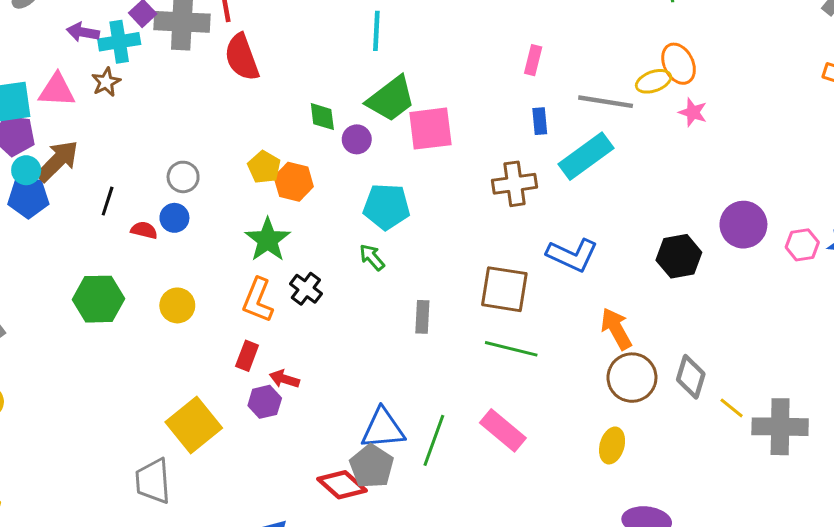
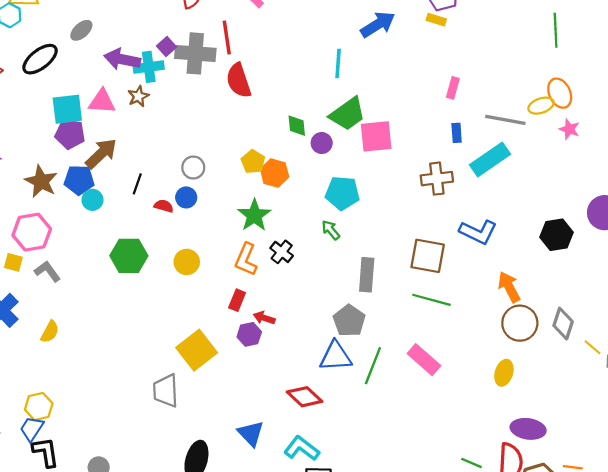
purple arrow: (83, 32) -> (122, 59), size x1.5
cyan circle: (26, 170) -> (92, 200), moved
gray rectangle: (422, 317) -> (367, 275), size x1.4
gray pentagon: (372, 466) -> (349, 321), moved

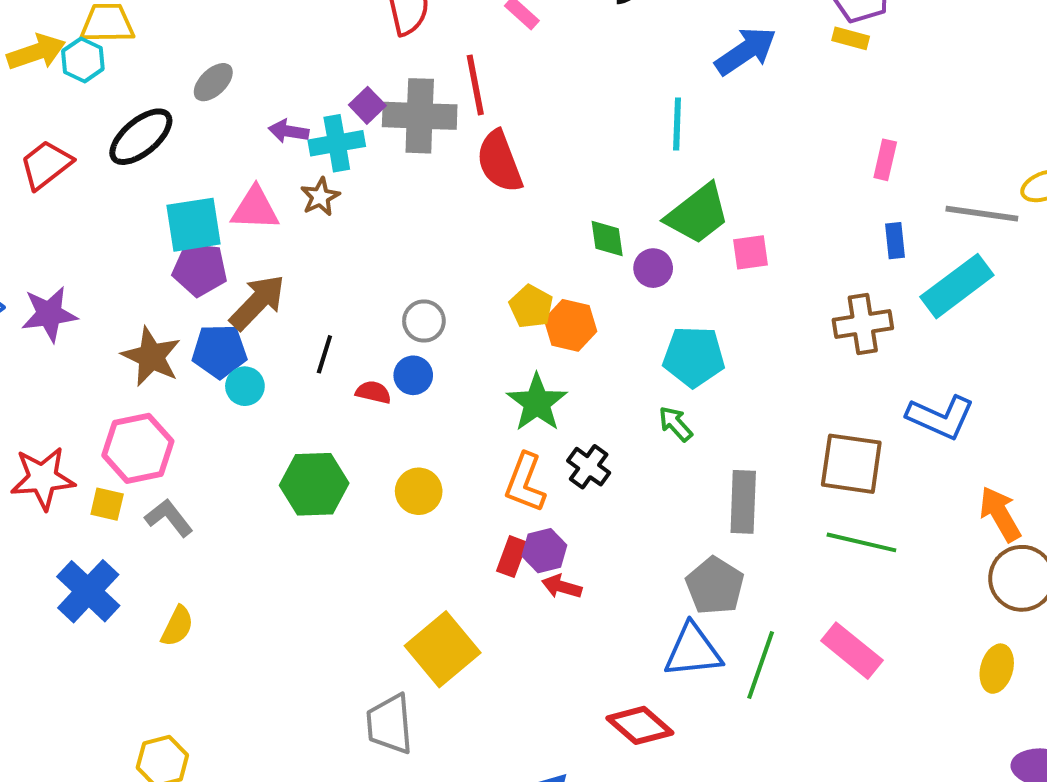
purple arrow: (122, 59) -> (289, 131), size x0.6
pink square: (376, 136) -> (750, 252), size x0.6
purple hexagon: (249, 334) -> (544, 551), moved

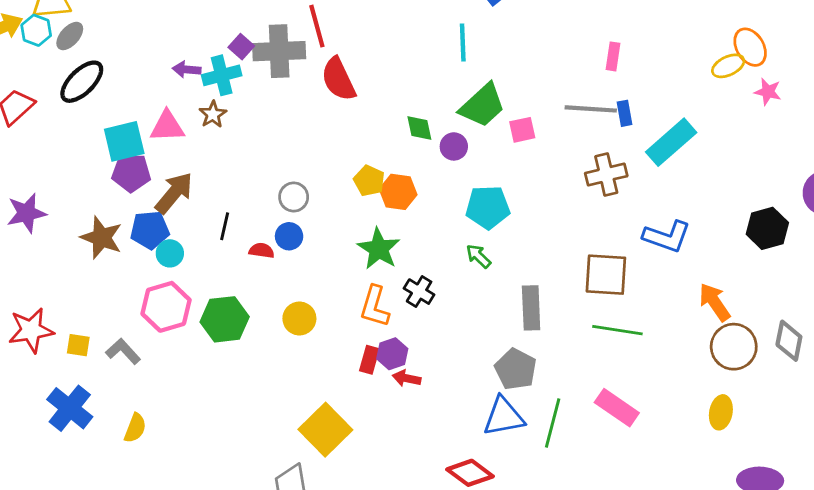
gray ellipse: (213, 82) -> (70, 36), moved
gray line: (982, 214) -> (591, 109), moved
pink hexagon: (138, 448) -> (166, 307), moved

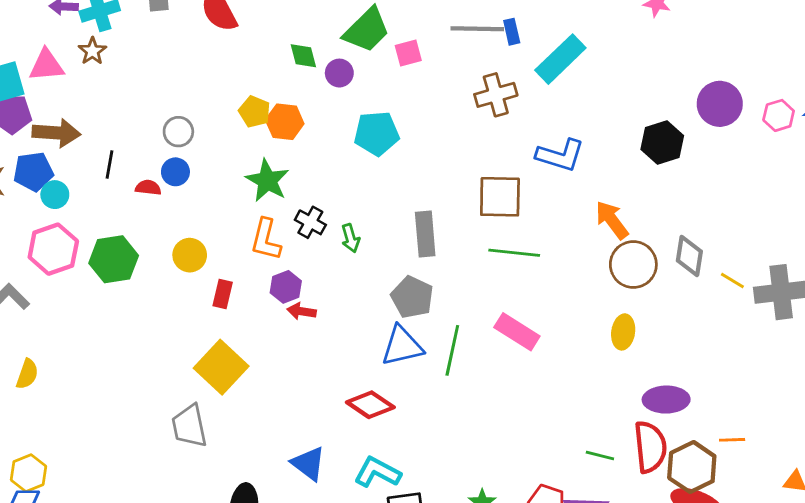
brown arrow: (174, 193) -> (56, 133), turned 57
green arrow: (478, 256) -> (351, 238), moved, turned -148
red rectangle: (369, 360) -> (223, 294), moved

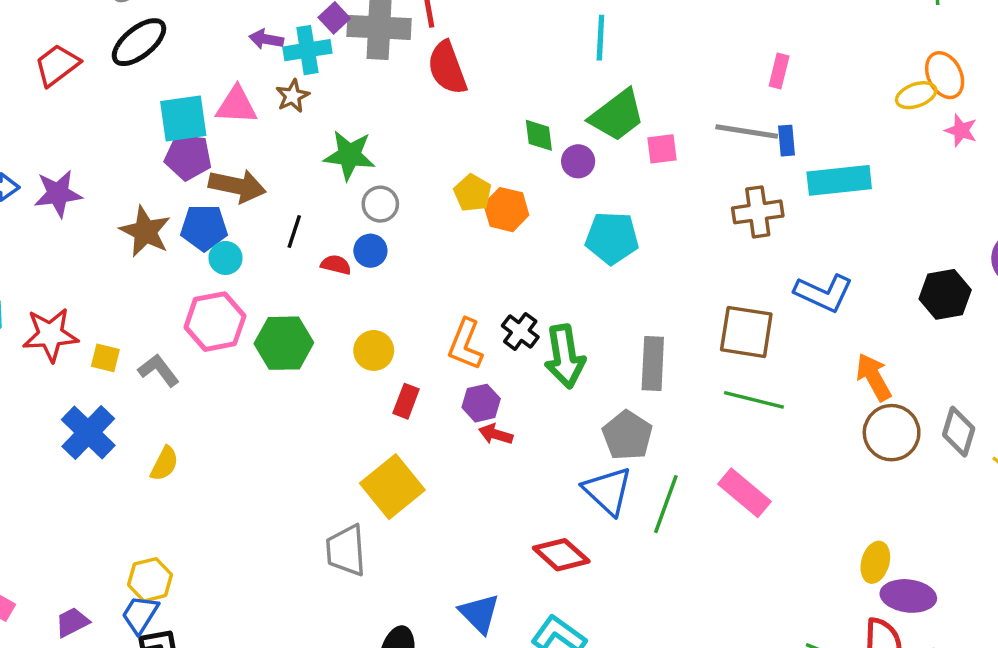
cyan rectangle: (560, 59) -> (839, 180), turned 30
green star: (267, 181) -> (349, 155), moved, turned -30
green arrow: (351, 238) -> (565, 356), size x1.8
yellow ellipse: (623, 332) -> (875, 562), moved
blue triangle: (402, 346) -> (608, 491), turned 48

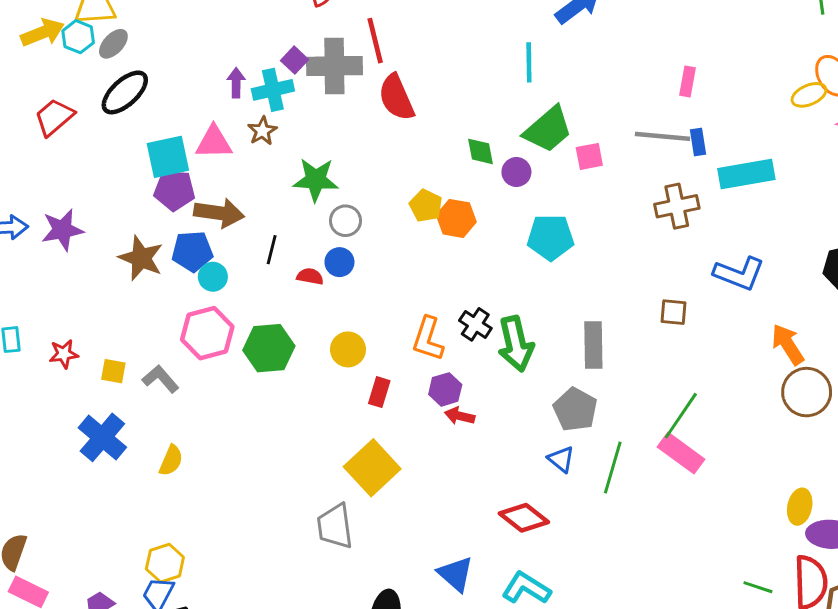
purple arrow: (266, 39) -> (236, 83), turned 84
brown square: (746, 332) -> (674, 312), size x0.6
red star: (50, 335) -> (64, 354), size x0.6
green line: (754, 400) -> (681, 416), moved, turned -66
blue triangle: (608, 491) -> (561, 459), size x0.6

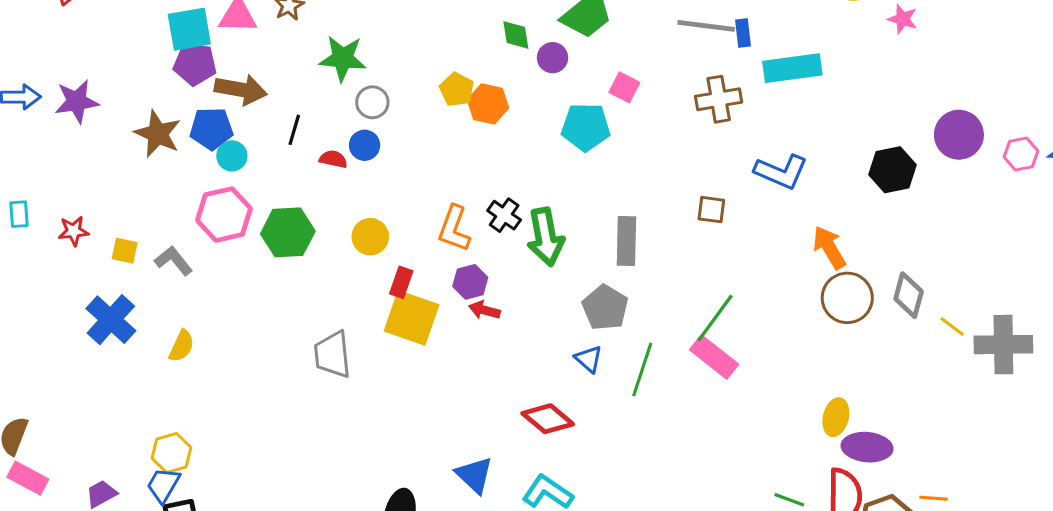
pink square: (589, 156) -> (624, 87), moved, turned 36
yellow square: (372, 468) -> (412, 318), moved, turned -30
gray trapezoid: (335, 526) -> (332, 355), moved

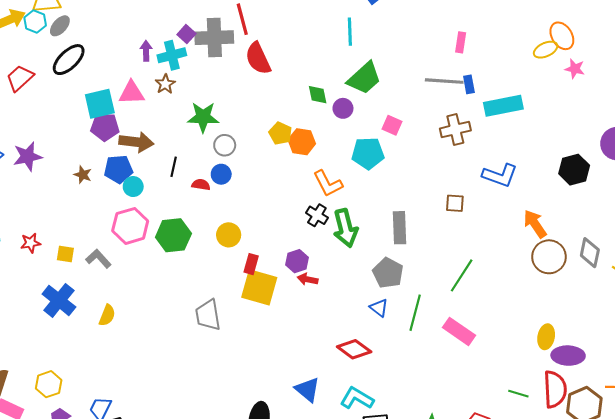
brown star: (158, 134) -> (83, 175), size x0.6
orange L-shape: (454, 229) -> (328, 184), moved, turned -44
pink rectangle: (714, 357) -> (459, 331), moved
yellow hexagon: (171, 453) -> (49, 384), moved

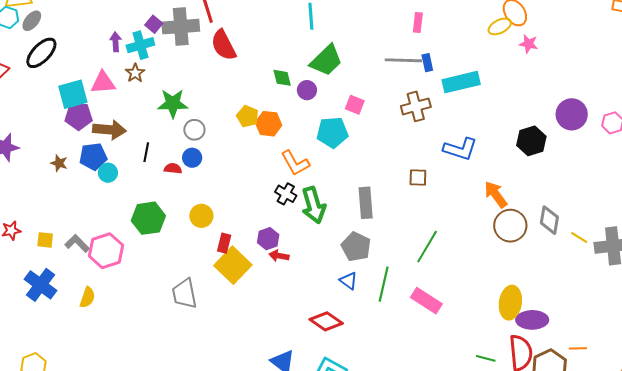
pink hexagon: (130, 226) -> (106, 251), moved
yellow square: (259, 287) -> (233, 265), turned 30
yellow ellipse: (546, 337) -> (510, 303), size x1.4

